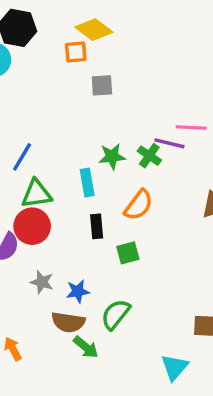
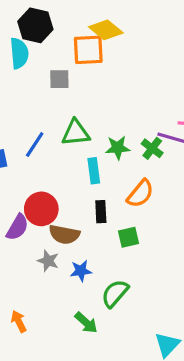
orange square: (76, 52) -> (88, 50), size x1.5
gray square: (102, 85) -> (59, 79), moved
green triangle: (36, 194) -> (76, 133), moved
brown semicircle: (68, 322) -> (64, 234), moved

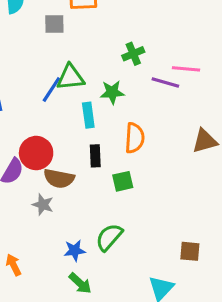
blue line: (35, 145) -> (51, 89), moved
green cross: (152, 148) -> (133, 54), moved, turned 30
orange semicircle: (140, 194) -> (135, 138), turned -36
blue star: (81, 271) -> (75, 250), moved
green arrow: (86, 323) -> (80, 283), moved

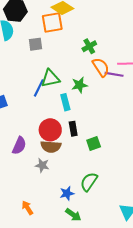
green cross: (133, 54) -> (89, 46), moved
orange semicircle: (135, 138) -> (101, 67), moved, turned -30
red circle: (36, 153) -> (50, 130), moved

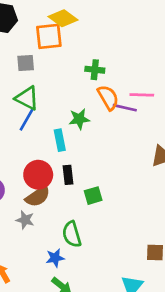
green cross: (89, 46) -> (95, 70), turned 32
green triangle: (50, 78) -> (27, 98), moved, turned 36
brown semicircle: (51, 147) -> (38, 196), turned -42
green semicircle: (89, 182) -> (72, 234), moved, turned -54

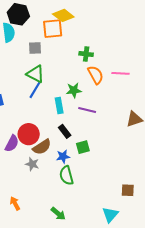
purple line: (125, 108) -> (87, 110), moved
red circle: (38, 175) -> (29, 134), moved
black rectangle: (68, 175) -> (65, 131), turned -32
blue star: (55, 258) -> (63, 156), moved

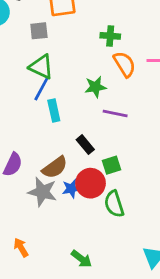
cyan rectangle: (59, 106) -> (54, 110), moved
red circle: (29, 134) -> (90, 183), moved
blue star: (63, 156) -> (71, 189), moved
gray star: (32, 164) -> (42, 192), size x1.5
green semicircle: (66, 175) -> (114, 204), moved

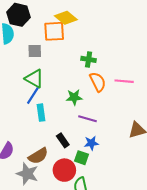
green square: (112, 165) -> (82, 158), turned 32
blue star: (71, 189) -> (91, 143), moved

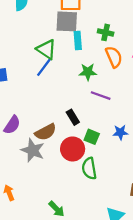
gray square: (35, 51) -> (67, 21), moved, size x1.5
cyan rectangle: (41, 113) -> (78, 40), moved
blue star: (91, 143) -> (120, 132), moved

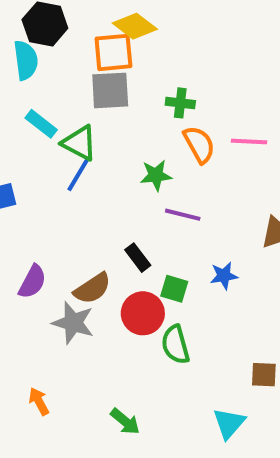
cyan rectangle: (78, 40) -> (41, 124), moved, turned -42

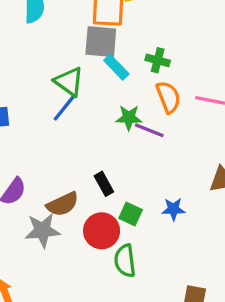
cyan rectangle: (41, 124) -> (116, 67), moved
purple line: (183, 215) -> (149, 130), moved
gray star: (73, 323) -> (43, 230), turned -30

